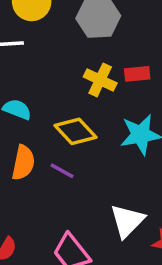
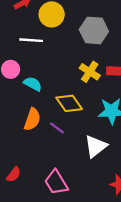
white triangle: (127, 221) -> (96, 146), moved

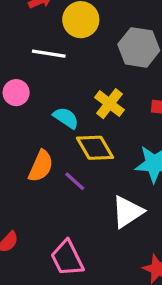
yellow cross: (90, 72) -> (110, 104), moved
cyan semicircle: (33, 84) -> (66, 118), moved

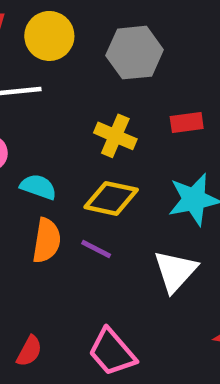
cyan semicircle: (66, 118) -> (38, 187), moved
yellow diamond: (95, 148) -> (111, 198), turned -33

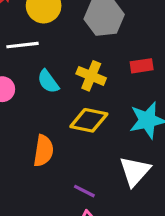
cyan semicircle: (38, 187) -> (48, 81), moved, turned -145
purple line: (96, 249) -> (84, 191), moved

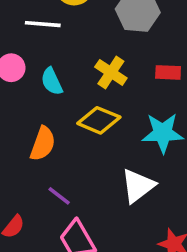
cyan semicircle: (48, 81) -> (52, 81), moved
purple line: (84, 191) -> (59, 196), moved

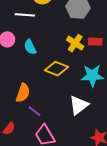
yellow cross: (111, 72) -> (75, 43), moved
orange semicircle: (43, 144) -> (23, 93), moved

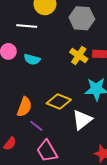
cyan semicircle: (30, 47) -> (32, 59), turned -49
yellow diamond: (57, 69) -> (59, 102), moved

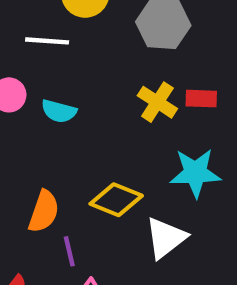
purple line: (36, 126) -> (69, 251), turned 40

